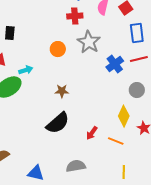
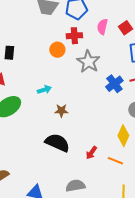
orange circle: (58, 49) -> (57, 50), moved
cyan arrow: (26, 70) -> (44, 90), moved
black semicircle: (58, 123) -> (57, 143), turned -115

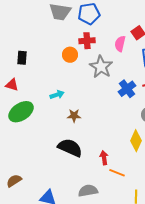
pink semicircle: (102, 27) -> (120, 44), moved
red arrow: (91, 153) -> (104, 158), turned 136
orange line: (115, 161) -> (117, 173), moved

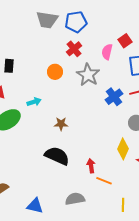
red cross: (87, 41) -> (74, 49), turned -35
orange circle: (70, 55) -> (55, 72), moved
cyan arrow: (57, 95) -> (34, 102), moved

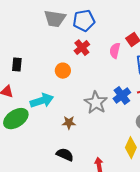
gray star: (88, 75) -> (96, 103), moved
cyan arrow: (34, 102) -> (42, 101), size x1.6
black semicircle: (57, 156) -> (65, 155), size x0.7

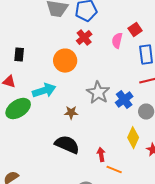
orange circle: (63, 71) -> (65, 61), size x1.5
blue cross: (122, 96) -> (124, 100), moved
black semicircle: (65, 155) -> (67, 145), size x1.4

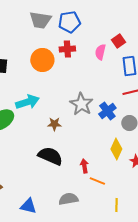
red cross: (84, 38) -> (67, 49), turned 35
orange circle: (65, 61) -> (42, 60), moved

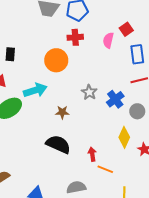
orange circle: (42, 60) -> (56, 60), moved
gray star: (81, 104) -> (89, 92), size x0.7

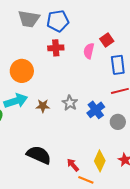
orange circle: (56, 60) -> (22, 71), moved
brown star: (62, 112) -> (43, 106), moved
yellow diamond: (124, 137) -> (100, 161), moved
red arrow: (92, 154) -> (73, 165), turned -32

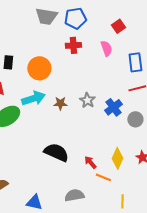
red square: (107, 40) -> (118, 26), moved
pink semicircle: (89, 51) -> (106, 48), turned 147

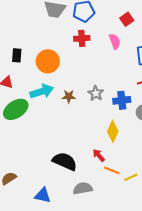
blue cross: (113, 107) -> (122, 100), turned 30
black semicircle: (56, 152) -> (65, 161), moved
yellow diamond: (117, 158) -> (113, 131), moved
yellow line: (122, 201) -> (131, 177), moved, turned 64

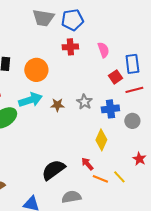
red square: (127, 19) -> (115, 77), moved
black semicircle: (65, 161) -> (53, 170), turned -60
yellow line: (131, 177) -> (119, 177), moved, turned 72

